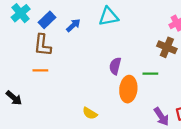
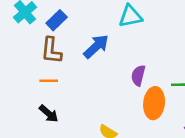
blue arrow: (73, 25) -> (96, 46), moved, size x1.5
black arrow: (14, 98) -> (49, 114), moved

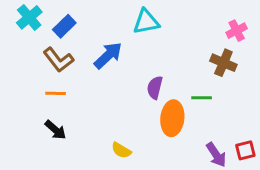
brown L-shape: (51, 50) -> (58, 60), turned -44

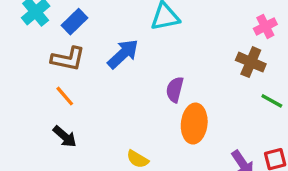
brown L-shape: (58, 60) -> (68, 59), turned -40
orange line: (56, 93) -> (65, 96), turned 48
green line: (202, 98) -> (272, 101), moved, turned 30

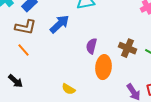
brown cross: (251, 62) -> (128, 48), moved
black arrow: (65, 136) -> (16, 81), moved

